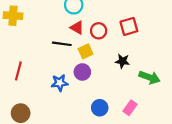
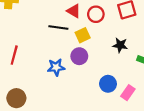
blue circle: (100, 108) -> (108, 84), moved

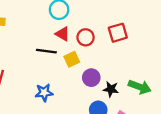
black star: (120, 45) -> (111, 89), moved
purple circle: (79, 56) -> (91, 78), moved

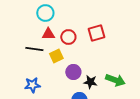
red triangle: (62, 34) -> (48, 34), turned -32

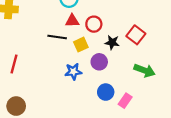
red square: (96, 33) -> (136, 35), moved, turned -36
black star: (90, 82) -> (112, 42), moved
blue star: (32, 85) -> (73, 72), moved

